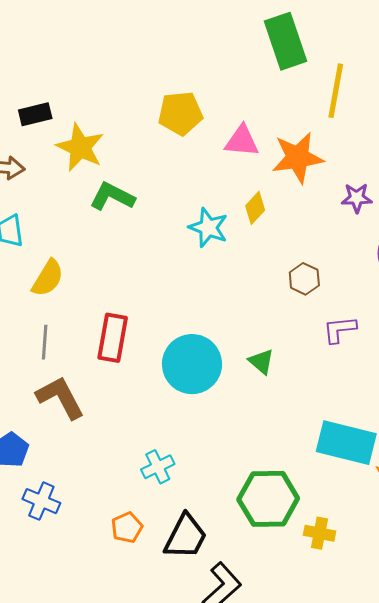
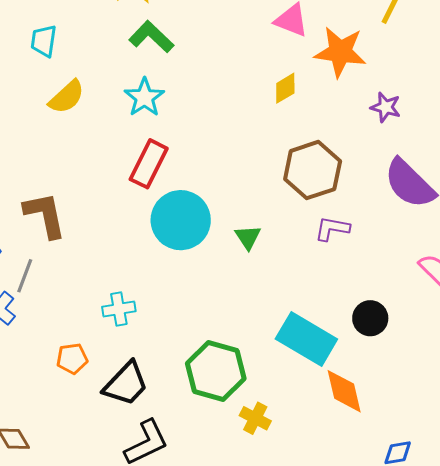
cyan star: (208, 228) -> (144, 97), moved
brown hexagon: (304, 279) -> (313, 170), size x1.8
red rectangle: (113, 338) -> (149, 164), moved
gray line: (45, 342) -> (25, 276), moved

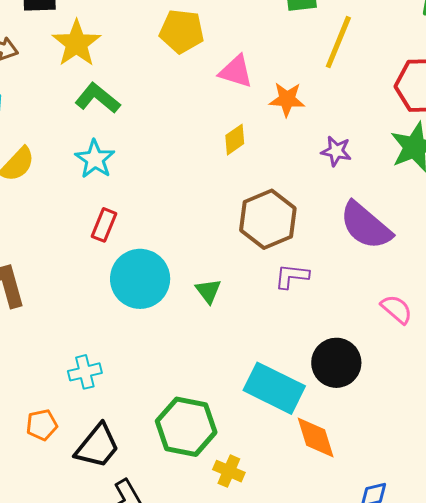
orange star: (340, 52) -> (287, 99), size x0.7
red rectangle: (149, 164) -> (104, 225), size x0.7
black circle: (370, 318) -> (336, 363), size x1.4

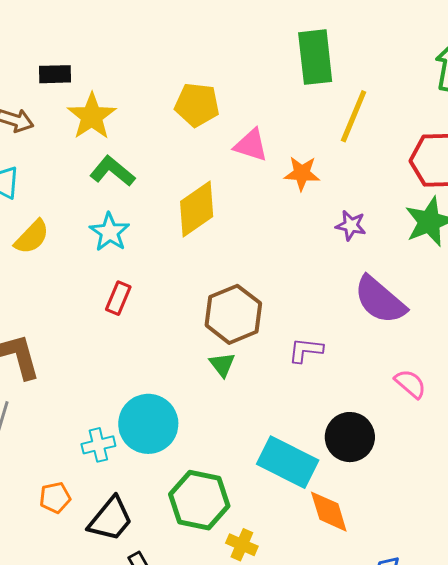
yellow diamond: (235, 140) -> (197, 209), moved, size x1.8
brown hexagon: (268, 219) -> (233, 314), moved
cyan circle: (140, 279) -> (148, 424), moved

